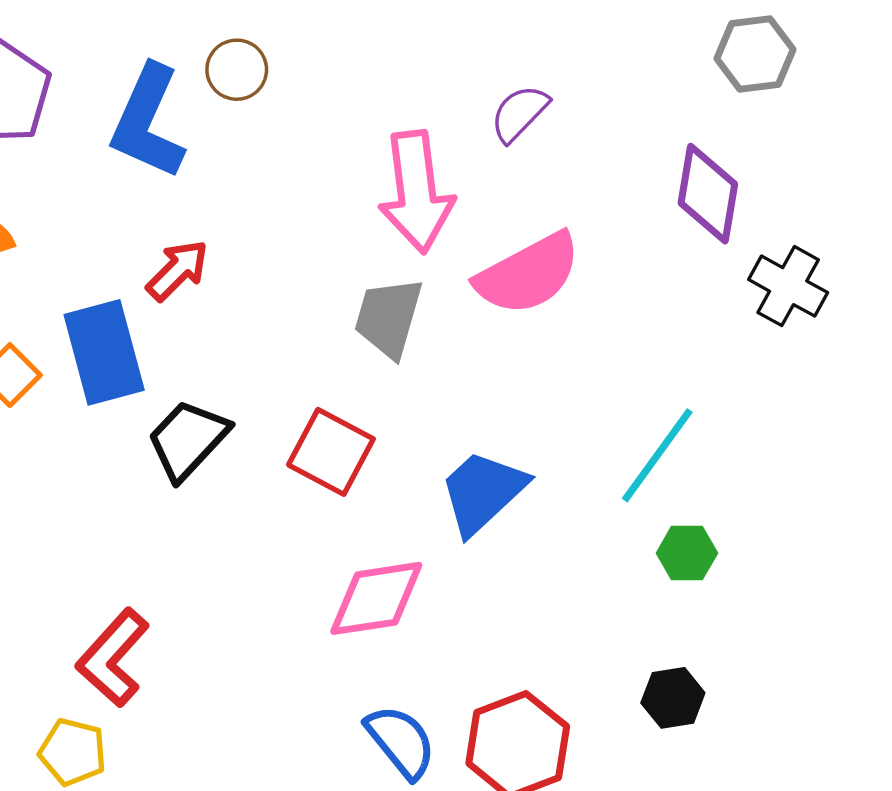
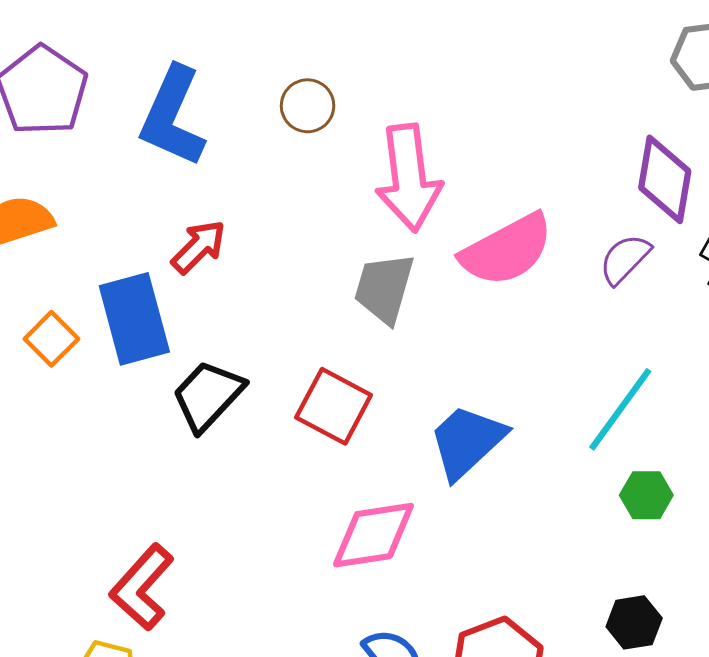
brown circle: (237, 70) -> (308, 106), moved
purple semicircle: (519, 113) -> (625, 259), moved

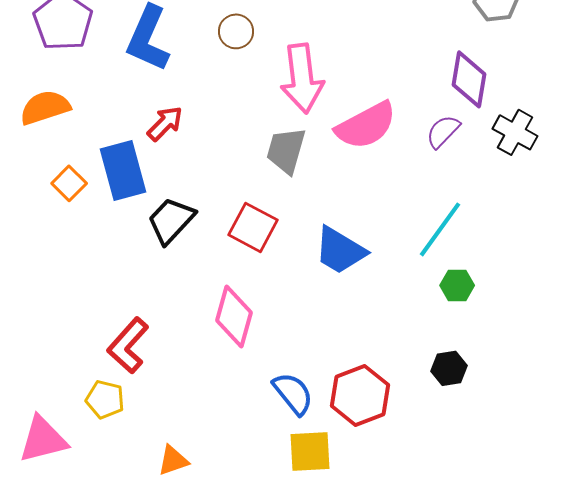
blue trapezoid: (467, 442) -> (340, 250), turned -106
pink diamond: (373, 535) -> (234, 316), moved, turned -66

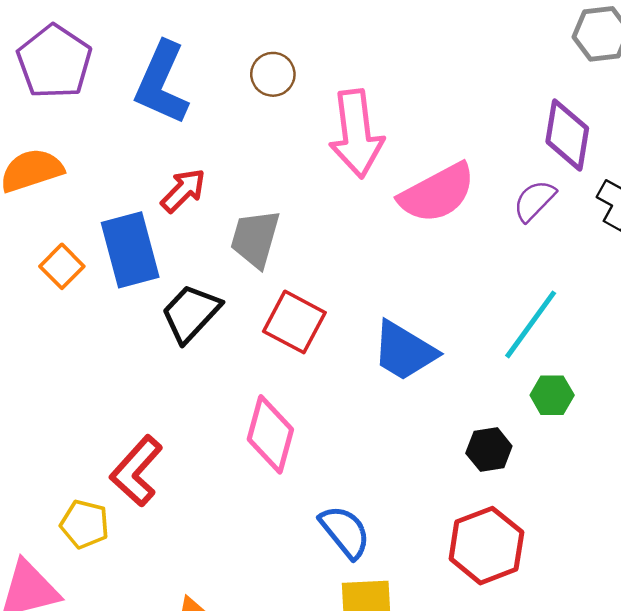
gray trapezoid: (286, 150) -> (255, 239), moved
black hexagon: (449, 368) -> (489, 450), moved
red hexagon: (360, 395) -> (486, 546), moved
yellow pentagon: (105, 399) -> (85, 524), moved

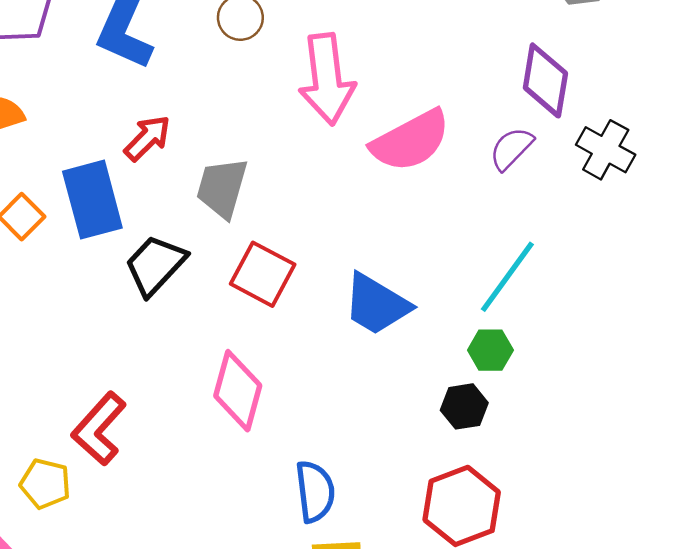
green hexagon: (552, 395) -> (490, 350), moved
blue semicircle: (345, 532) -> (315, 492), turned 32

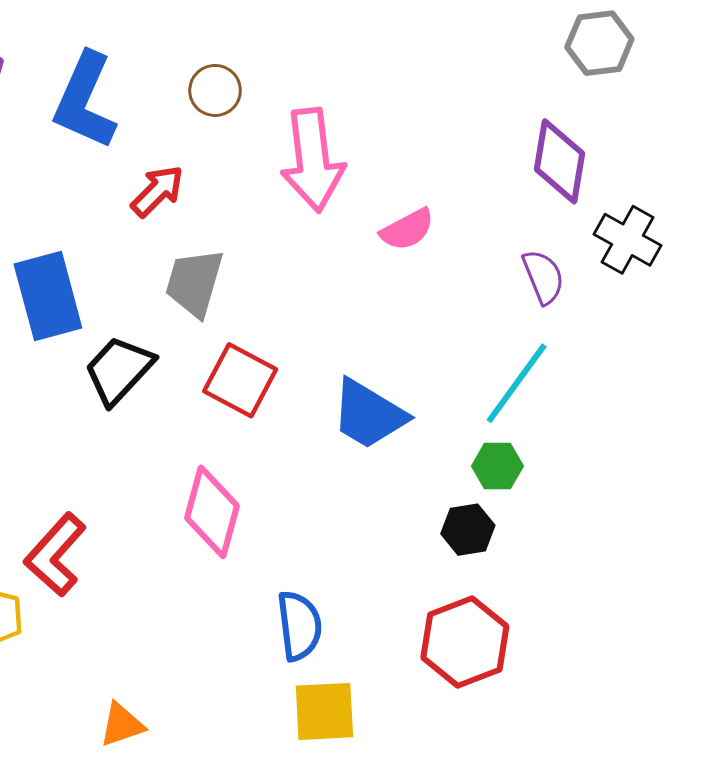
red arrow: (147, 138) -> (157, 191), moved
pink semicircle: (411, 141) -> (407, 229), size x0.6
purple semicircle: (511, 149) -> (543, 277), moved, turned 114

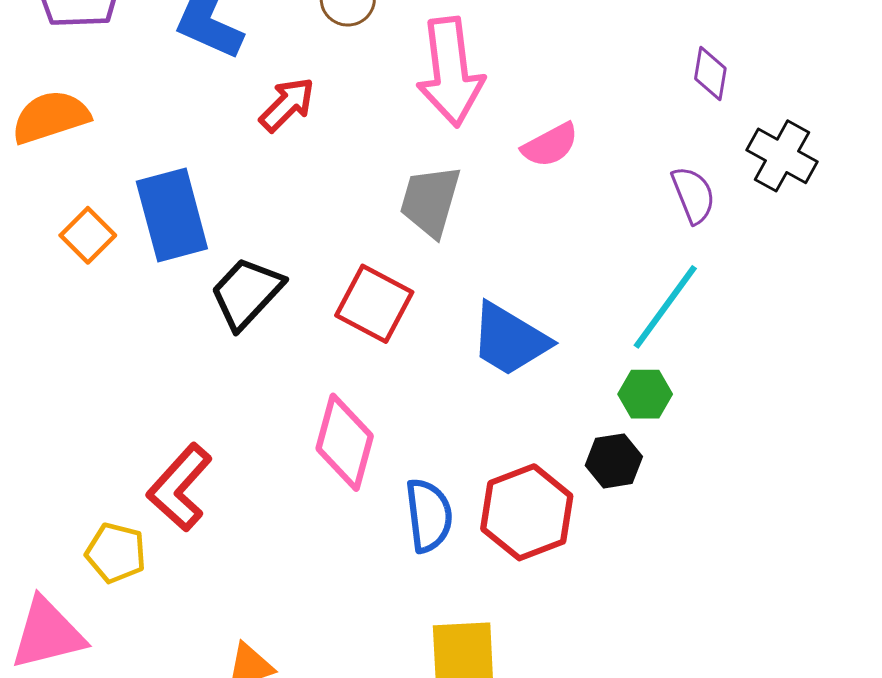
purple diamond: (560, 161) -> (710, 73), size x0.6
gray trapezoid: (194, 283) -> (430, 201), moved
blue semicircle: (299, 626) -> (429, 515), moved
red hexagon: (465, 642) -> (527, 512), moved

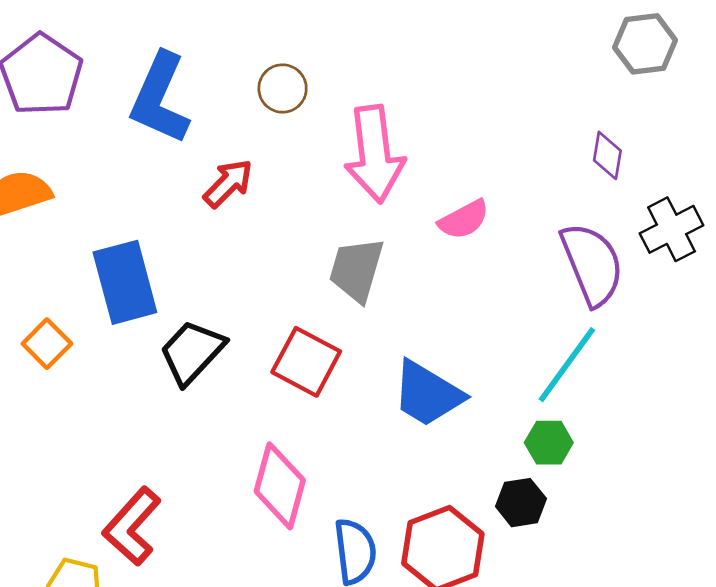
black cross: (782, 156) -> (672, 229), turned 34
purple semicircle: (693, 195) -> (592, 264), size x1.6
orange square: (88, 235) -> (47, 344), moved

